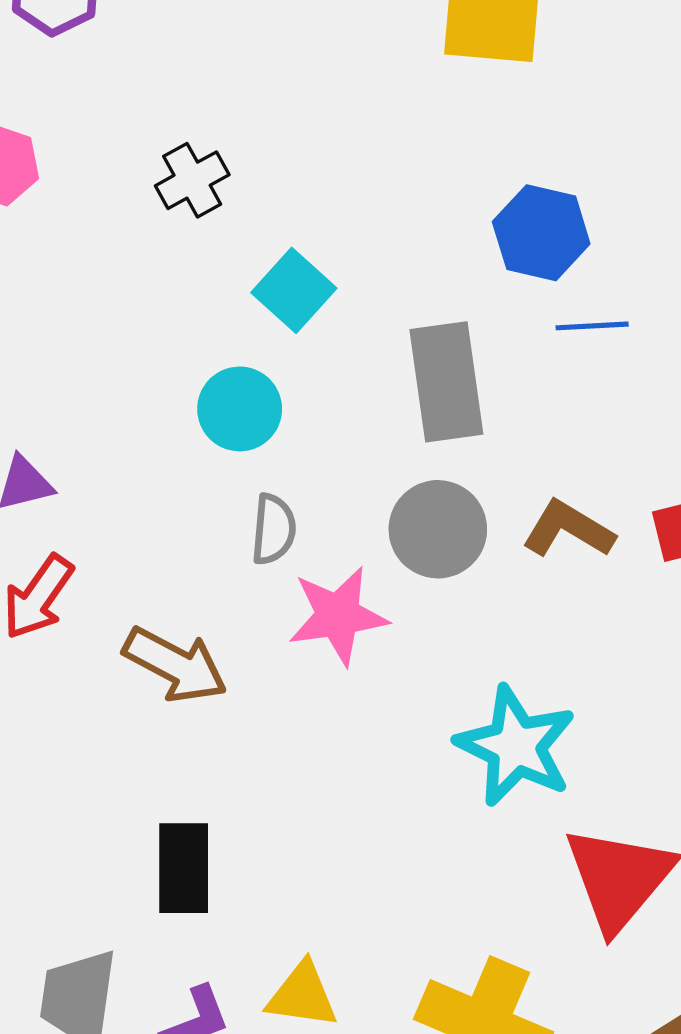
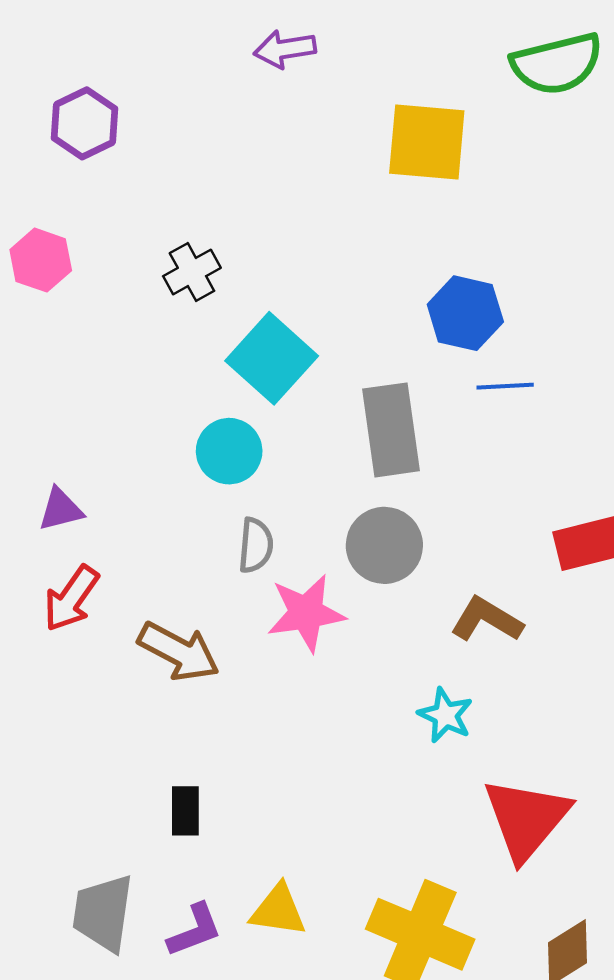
cyan square: (294, 290) -> (272, 358), size x1.4
brown L-shape: (568, 529) -> (487, 620), moved
cyan star: (516, 746) -> (445, 715), size x0.6
black rectangle: (184, 868) -> (185, 811), size x0.7

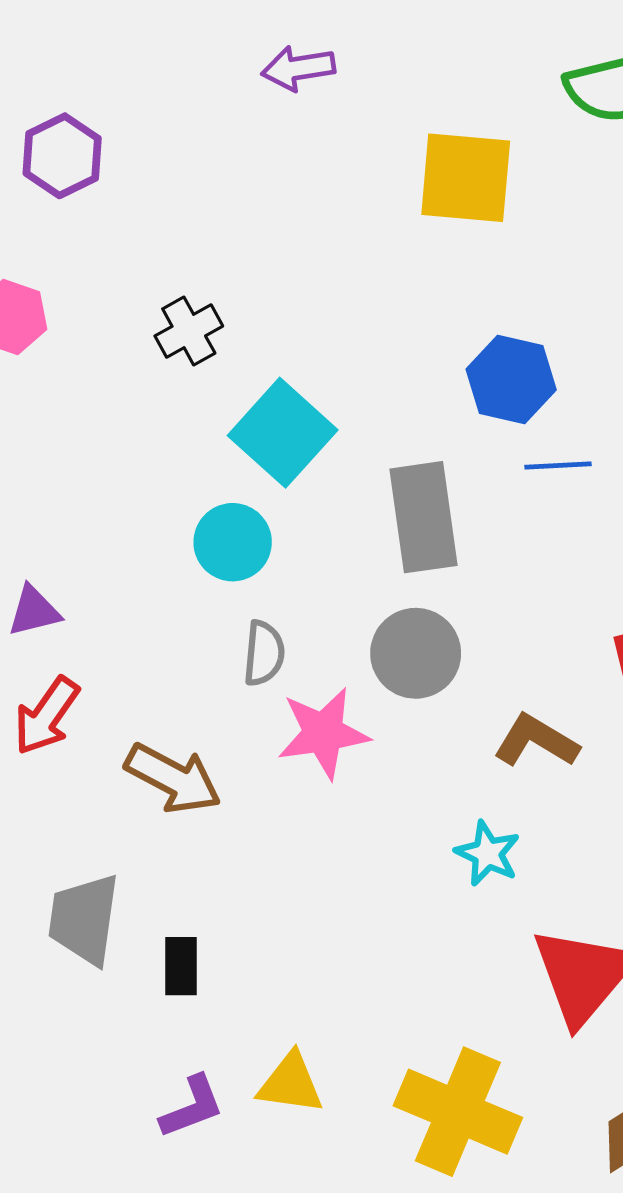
gray trapezoid: (103, 913) -> (84, 919), moved

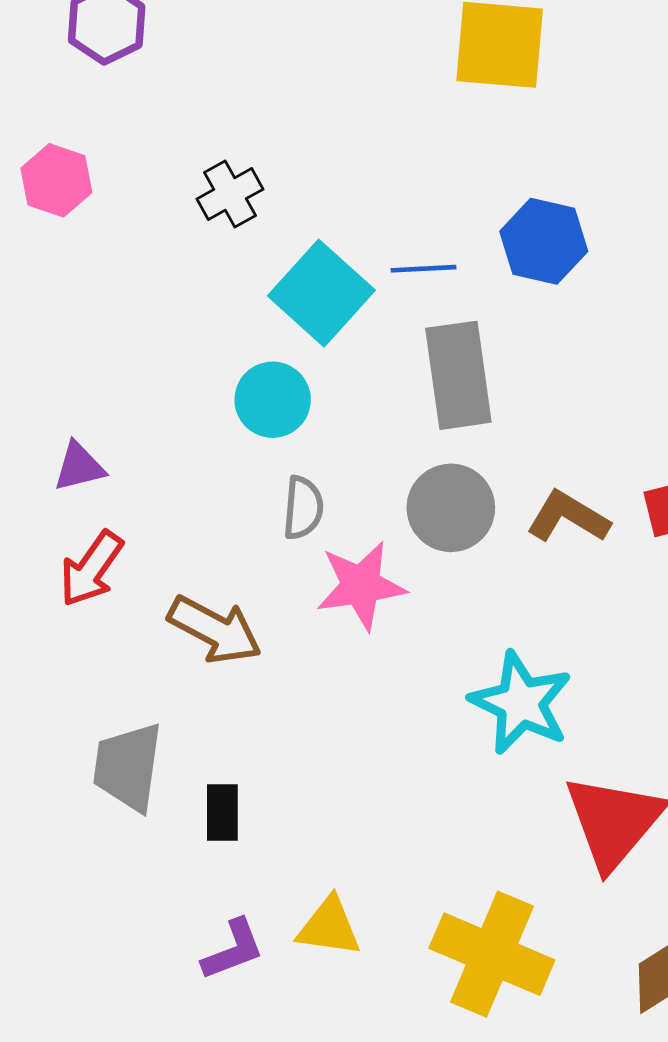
blue line: (558, 466) -> (423, 269), moved
brown L-shape: (536, 741) -> (568, 517), moved
cyan star: (488, 853) -> (521, 703), size x1.6

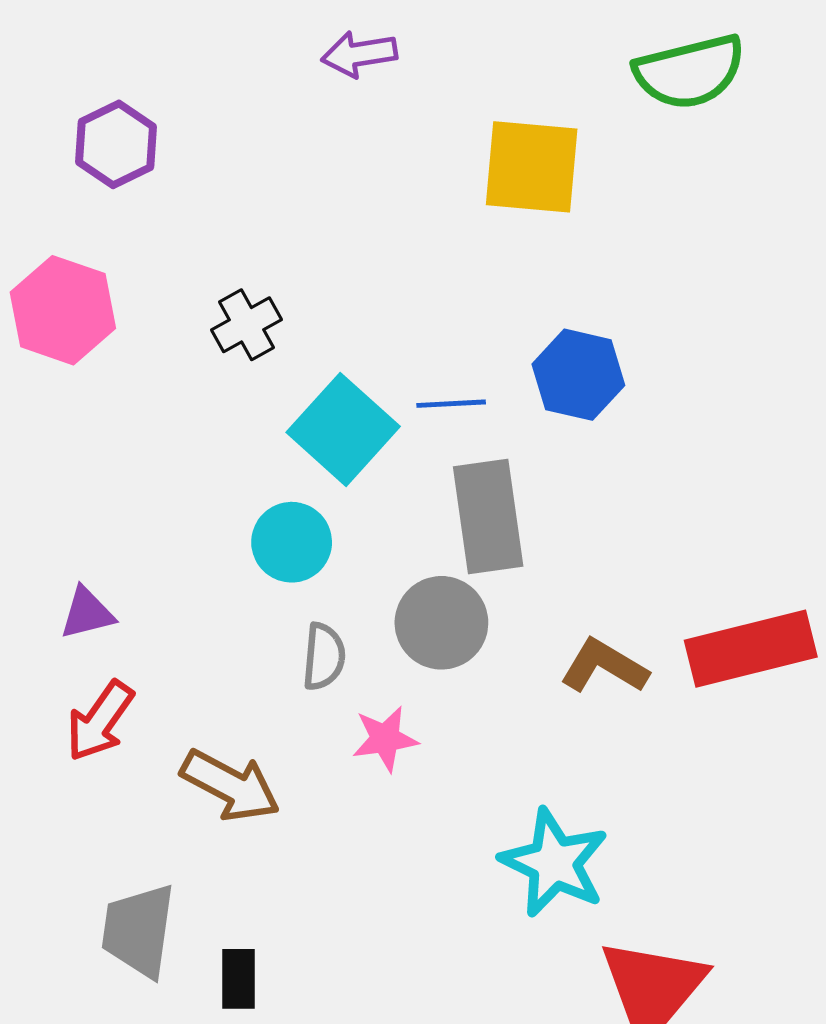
pink hexagon: (56, 180) -> (63, 310), size x1.4
gray circle: (451, 508) -> (441, 623), moved
pink star: (361, 586) -> (385, 739), size x0.7

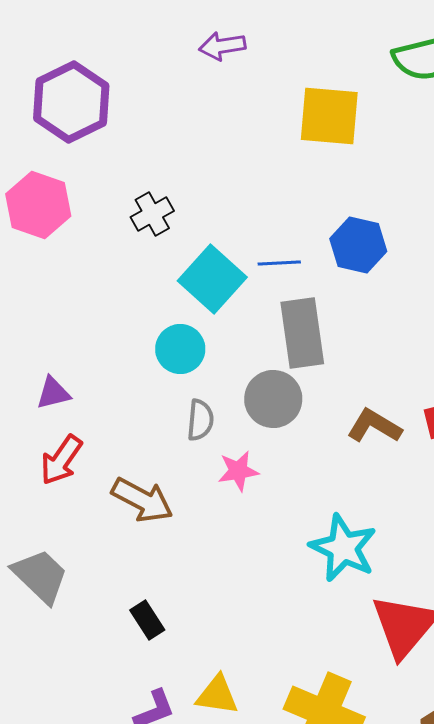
purple hexagon: (116, 144) -> (71, 102), size x1.5
gray trapezoid: (139, 930) -> (40, 576), moved, turned 126
black rectangle: (238, 979) -> (147, 620), turned -33

